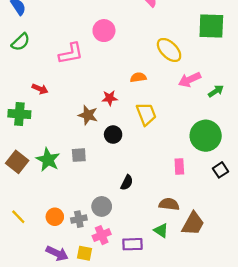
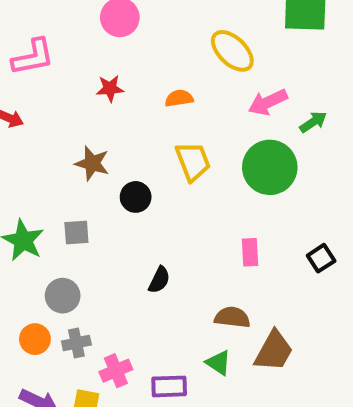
pink L-shape: (71, 53) -> (33, 57), moved
red star: (110, 98) -> (110, 88), moved
green circle: (206, 136) -> (270, 167), moved
gray circle: (102, 206) -> (63, 296), moved

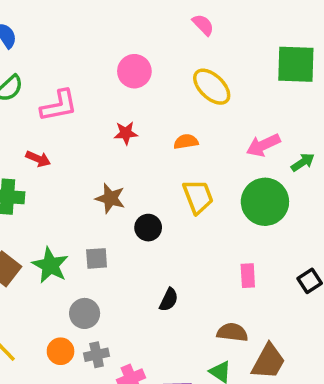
yellow ellipse: (232, 51) -> (212, 87), moved

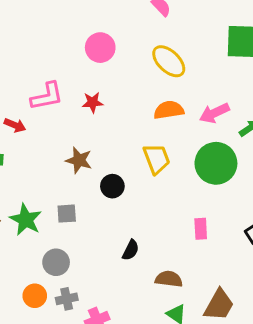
pink L-shape: (59, 106) -> (47, 96), moved
orange semicircle: (186, 142) -> (169, 110), moved, size x1.4
brown semicircle: (232, 332) -> (169, 279), moved

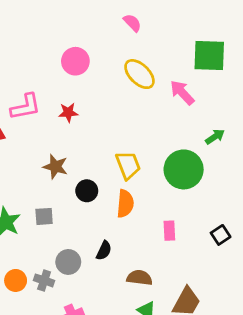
orange semicircle: (169, 110) -> (125, 204), moved, turned 104
pink arrow: (214, 113) -> (182, 93), moved, turned 72
gray circle: (56, 262) -> (68, 262), moved
orange circle: (35, 296) -> (16, 280), moved
gray cross: (67, 299) -> (44, 280), moved, turned 30

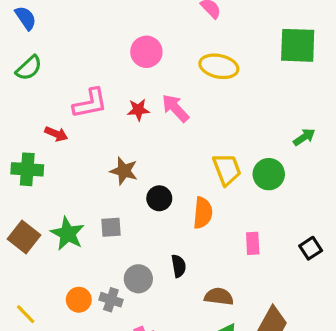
yellow ellipse: (139, 74) -> (219, 66), turned -32
pink arrow: (182, 93) -> (175, 108), moved
yellow trapezoid: (128, 165) -> (227, 169), moved
green circle: (184, 169) -> (269, 174), size x0.7
black semicircle: (104, 251) -> (179, 266), turned -36

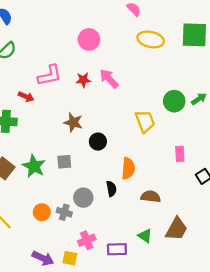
yellow ellipse: (219, 66) -> (151, 39), moved
green circle: (269, 174) -> (174, 101), moved
orange semicircle: (203, 213) -> (128, 168), moved
pink rectangle: (253, 243) -> (180, 154), moved
brown semicircle: (219, 297) -> (151, 197), moved

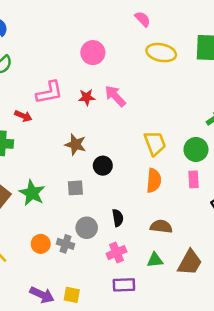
green circle: (174, 101) -> (196, 149), moved
gray square: (64, 162) -> (75, 188), moved
orange semicircle: (128, 168) -> (154, 181), moved
green triangle: (145, 236) -> (155, 260), moved, turned -40
pink cross: (87, 240) -> (116, 253), moved

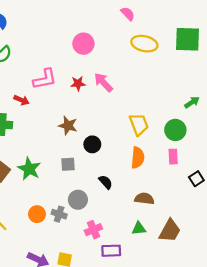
black semicircle: (118, 218) -> (106, 182), moved, turned -32
pink cross: (116, 253) -> (93, 230), moved

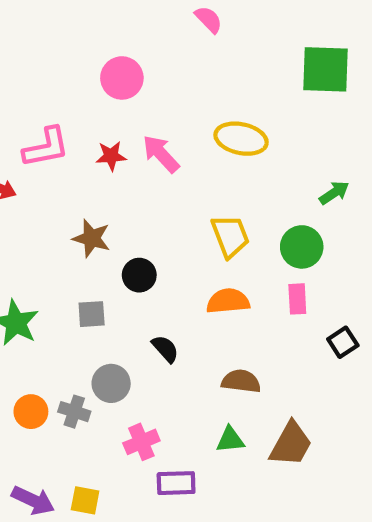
yellow ellipse: (144, 44) -> (241, 139), moved
orange semicircle: (138, 158) -> (228, 301), turned -100

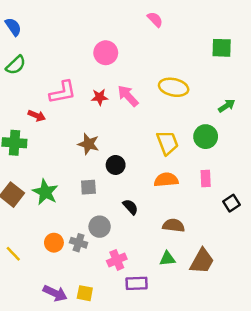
green square: (326, 69) -> (222, 48), size x0.7
green arrow: (334, 193) -> (227, 106), moved
green circle: (302, 247) -> (206, 137), moved

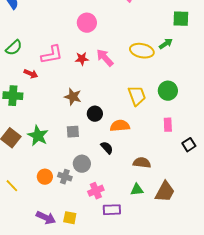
green semicircle: (16, 65) -> (14, 48), moved
green arrow: (227, 106) -> (166, 44), moved
orange semicircle: (166, 180) -> (120, 126), moved

